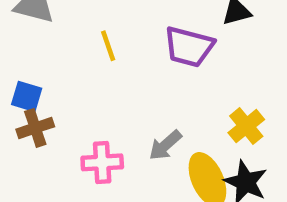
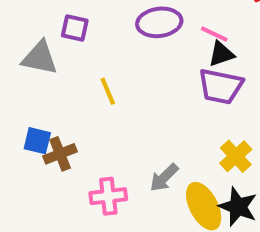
purple trapezoid: (189, 47) -> (221, 86), moved
brown cross: (35, 128) -> (60, 154), moved

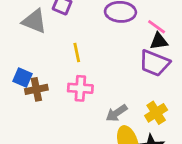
gray arrow: (164, 178) -> (117, 113), moved
pink cross: (108, 196) -> (80, 88), moved

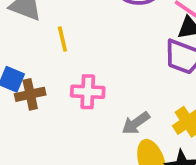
yellow line: (77, 52) -> (62, 39), moved

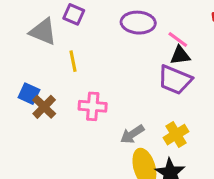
brown cross: (30, 94) -> (44, 107), turned -35

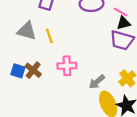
gray triangle: (43, 32) -> (27, 31), moved
blue square: (29, 94) -> (18, 71), moved

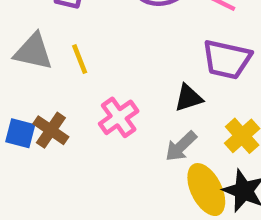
black triangle: (123, 23) -> (188, 98), moved
pink cross: (67, 66) -> (119, 117), turned -30

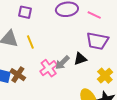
gray arrow: (181, 146) -> (62, 63), moved

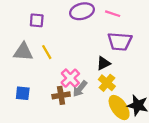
gray arrow: (62, 63) -> (80, 89), moved
brown cross: (18, 75) -> (61, 95), moved, turned -35
yellow cross: (105, 76) -> (107, 83), moved

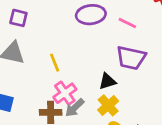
purple square: (37, 20) -> (18, 18), moved
yellow line: (47, 52) -> (55, 63), moved

